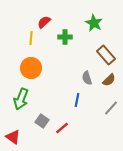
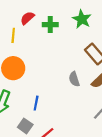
green cross: (65, 37) -> (50, 25), moved
blue line: (77, 100) -> (36, 103), moved

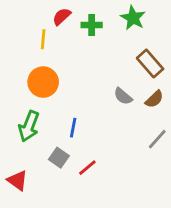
gray semicircle: (74, 79) -> (123, 96), turned -32

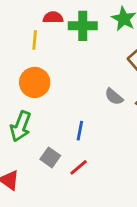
red semicircle: (62, 16) -> (53, 17), turned 42
green cross: (92, 25) -> (83, 26), size x1.4
blue line: (73, 128) -> (80, 131), moved

